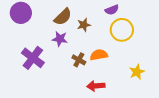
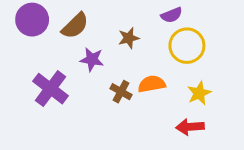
brown semicircle: (63, 17) -> (75, 26), moved
yellow star: (137, 72) -> (199, 93), moved
red arrow: (96, 86) -> (190, 127), moved

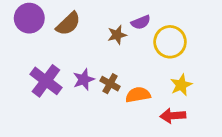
purple semicircle: (172, 15) -> (141, 22), moved
purple star: (92, 59) -> (84, 79), moved, turned -30
orange semicircle: (152, 84) -> (138, 95), moved

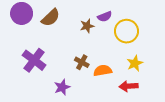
purple star: (84, 79) -> (62, 87), moved

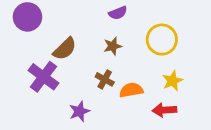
purple semicircle: (105, 17) -> (118, 13), moved
brown semicircle: (51, 18) -> (65, 49), moved
brown star: (87, 26) -> (113, 46), moved

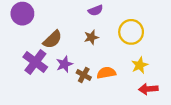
brown cross: (105, 79) -> (84, 75), moved
red arrow: (164, 110) -> (148, 89), moved
purple star: (79, 111) -> (64, 64), moved

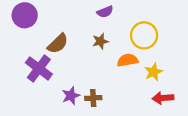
purple star: (64, 64) -> (71, 96), moved
orange semicircle: (106, 73) -> (128, 60), moved
brown cross: (84, 75) -> (93, 98), moved, turned -32

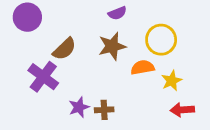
brown star: (100, 41) -> (112, 46), size x1.5

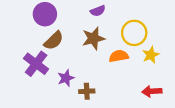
purple circle: (27, 17) -> (45, 14), moved
yellow star: (172, 81) -> (151, 55), moved
purple star: (79, 107) -> (66, 78), moved

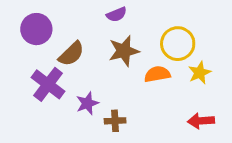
purple semicircle: (98, 11) -> (117, 14), moved
purple circle: (45, 14) -> (36, 29), moved

